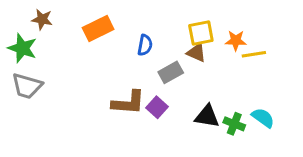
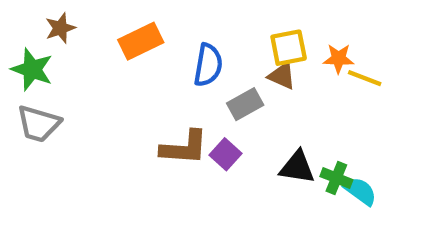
brown star: (42, 19) -> (60, 28), turned -30
blue semicircle: (145, 45) -> (208, 65), size x1.4
yellow line: (254, 54) -> (365, 78), turned 30
cyan semicircle: (263, 118) -> (360, 191), moved

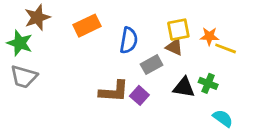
brown star: (60, 28) -> (37, 17), size x1.4
black triangle: (297, 167) -> (184, 87), moved
green cross: (336, 178) -> (208, 83), moved

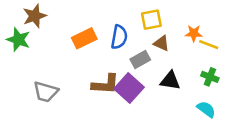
orange rectangle: (87, 26) -> (84, 38), moved
yellow square: (178, 30) -> (151, 20), moved
gray trapezoid: (24, 77) -> (46, 92), moved
green cross: (208, 83) -> (210, 77), moved
purple square: (139, 95) -> (129, 88), size x1.6

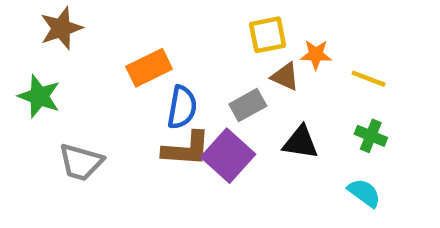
orange star: (194, 33) -> (316, 55), moved
blue semicircle: (119, 37) -> (182, 107), moved
green star: (18, 40) -> (39, 96), moved

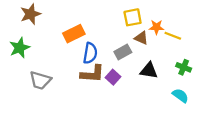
yellow line: (369, 79) -> (173, 36), moved
green star: (39, 96) -> (20, 48), turned 30
purple square: (228, 156) -> (113, 77), size x0.6

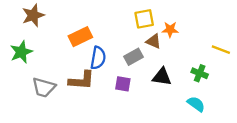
yellow line: (173, 36) -> (221, 50), moved
brown L-shape: (92, 74) -> (82, 80), moved
purple square: (113, 77) -> (123, 84), turned -32

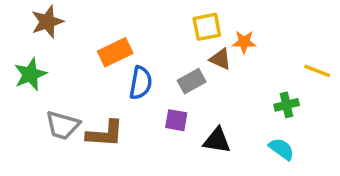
green cross: (200, 73) -> (287, 105), turned -35
black triangle: (162, 77) -> (217, 141), moved
brown L-shape: (82, 80) -> (105, 134), moved

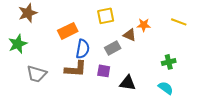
yellow square: (207, 27) -> (106, 16), moved
yellow line: (317, 71) -> (179, 22), moved
brown L-shape: (105, 134) -> (76, 69), moved

